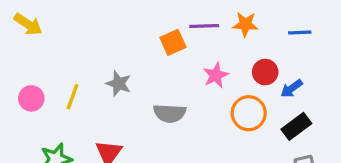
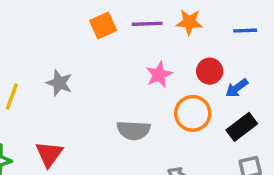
orange square: (173, 42) -> (103, 25), moved
gray semicircle: (170, 113) -> (134, 130), moved

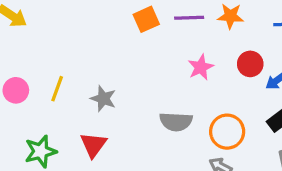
gray star: (59, 83) -> (103, 99), moved
orange circle: (193, 113) -> (227, 132), moved

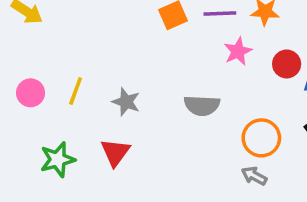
pink star: (201, 67) -> (238, 51), moved
gray semicircle: (176, 122) -> (202, 105), moved

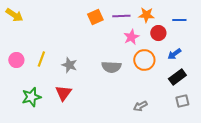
red circle: (287, 64) -> (158, 33), moved
orange circle: (261, 138) -> (144, 60), moved
gray arrow: (254, 176) -> (140, 106), turned -56

